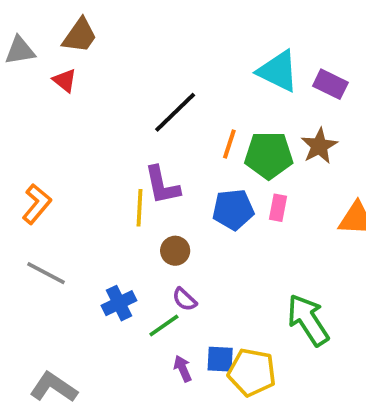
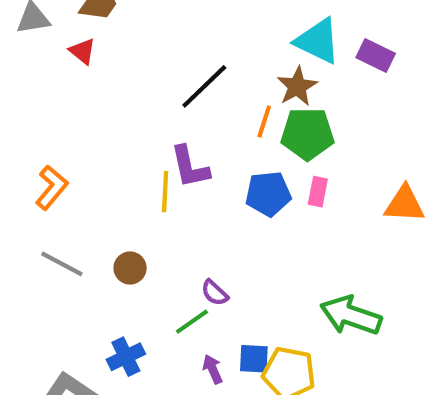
brown star: (319, 146) -> (297, 86), moved
brown circle: (175, 251) -> (130, 268), moved
blue cross: (119, 303) -> (126, 357), moved
green arrow: (308, 320) -> (351, 315), turned -38

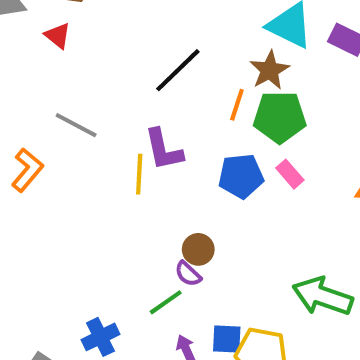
pink rectangle: (318, 192) -> (290, 174), turned -52
gray line: (62, 264) -> (76, 125), moved
brown circle: (130, 268) -> (198, 249), moved

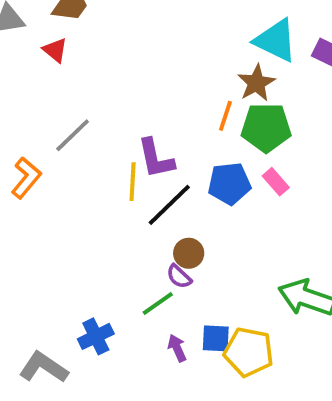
black line: (178, 70) -> (169, 205), moved
gray line: (76, 125) -> (73, 135), turned -72

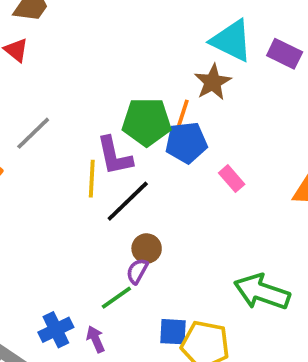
green pentagon: (266, 127) -> (147, 122), moved
blue pentagon: (229, 184) -> (186, 143), moved
purple semicircle: (179, 276) -> (137, 271), turned 76
purple arrow: (177, 348) -> (96, 339), moved

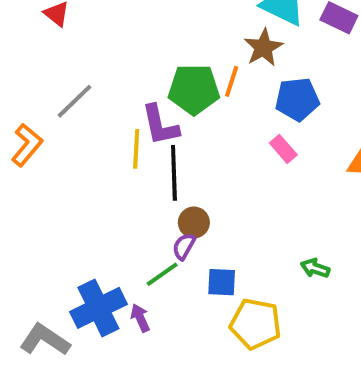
blue pentagon: (186, 143) -> (297, 99), moved
black line: (128, 201) -> (174, 173), turned -48
green arrow: (262, 292) -> (315, 268), size x0.5
blue cross: (56, 330) -> (98, 308), size x1.5
blue square: (173, 332) -> (222, 282), moved

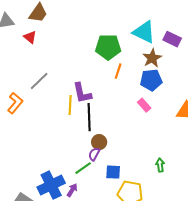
brown star: (263, 48) -> (152, 58), moved
green pentagon: (194, 89) -> (108, 47), moved
green arrow: (315, 268) -> (160, 165), turned 64
purple arrow: (140, 318) -> (72, 190), turned 56

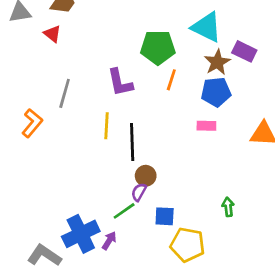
purple rectangle: (172, 39) -> (244, 51), moved
gray line: (39, 81) -> (65, 93), turned -30
purple L-shape: (82, 93) -> (120, 83), moved
pink rectangle: (144, 105) -> (206, 126), turned -48

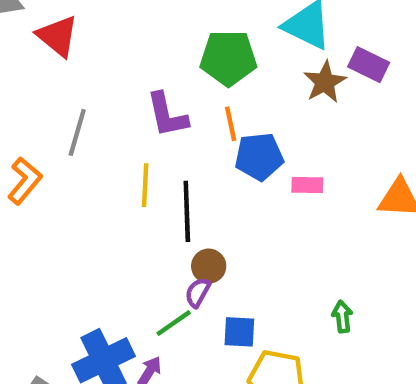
red triangle: (52, 34) -> (58, 36), size x1.5
orange line: (171, 80) -> (231, 124), moved, turned -30
blue pentagon: (216, 92) -> (259, 157), moved

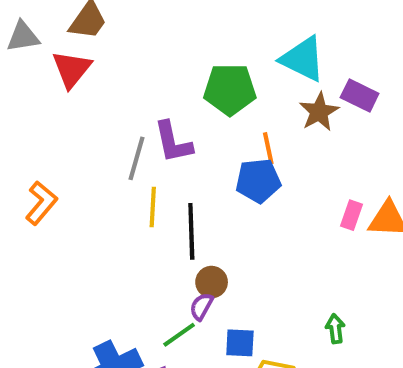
red triangle: (58, 36) -> (72, 69), turned 30
orange line: (231, 124) -> (268, 148), moved
gray line: (77, 132) -> (137, 158), moved
pink rectangle: (307, 185) -> (351, 215), moved, turned -72

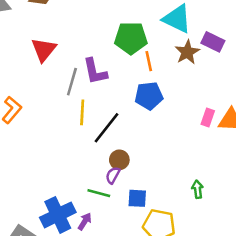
red triangle: (72, 69) -> (44, 50), moved
orange line: (268, 148) -> (149, 61), moved
black line: (191, 231) -> (107, 128), turned 40
green line: (179, 335) -> (99, 193), turned 50

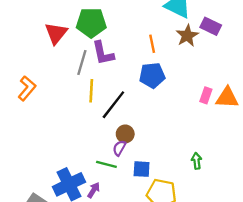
green pentagon: (131, 38) -> (91, 23), moved

